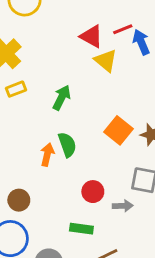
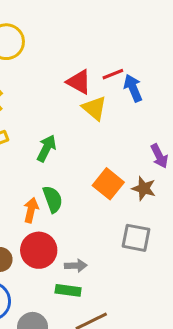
red circle: (93, 192) -> (39, 250), moved, size x1.5
gray arrow: (123, 206) -> (76, 266), moved

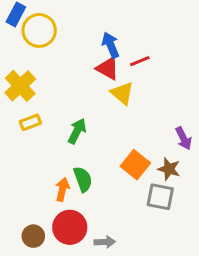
blue arrow: (133, 88) -> (111, 45), moved
gray square: (136, 238) -> (160, 197), moved

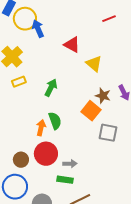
blue arrow: (111, 45) -> (38, 29), moved
red line: (140, 61) -> (109, 19), moved
yellow triangle: (122, 93) -> (94, 64), moved
brown star: (169, 169) -> (103, 96), moved

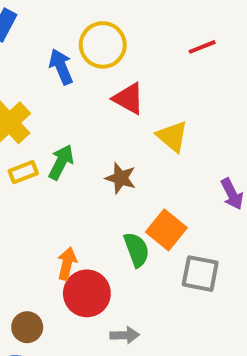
yellow circle: (25, 19) -> (103, 45), moved
green arrow: (51, 88) -> (61, 162), moved
brown star: (103, 96) -> (121, 178), moved
green semicircle: (55, 121) -> (137, 250), moved
red circle: (46, 154) -> (87, 293), moved

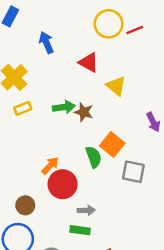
yellow circle: (103, 45) -> (109, 24), moved
green arrow: (61, 162) -> (64, 107), moved, turned 55
orange arrow: (67, 264) -> (50, 166), turned 30

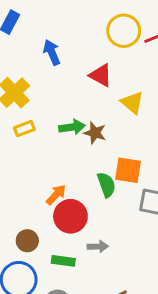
orange square: (112, 144) -> (128, 170), turned -30
green rectangle: (80, 230) -> (63, 261), moved

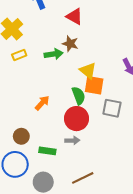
yellow triangle: (132, 103) -> (88, 71), moved
brown star: (95, 133) -> (70, 44), moved
red circle: (70, 216) -> (76, 119), moved

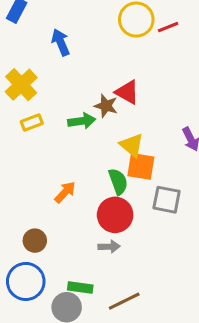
red triangle: (74, 17) -> (127, 92), moved
green rectangle: (47, 151) -> (80, 288), moved

